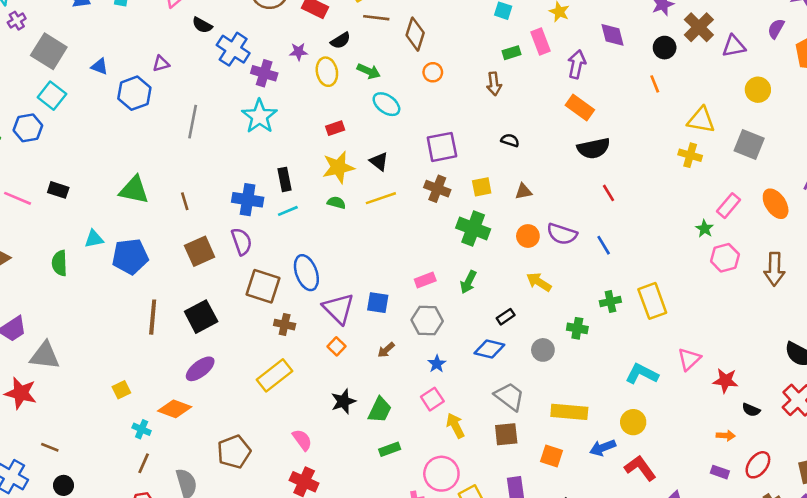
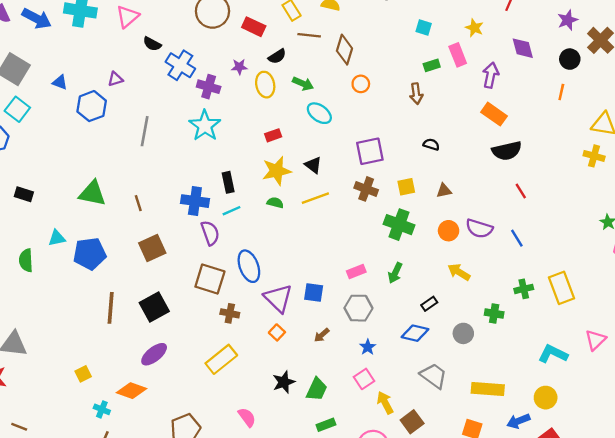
orange line: (655, 84) -> (561, 92), turned 35
purple semicircle: (242, 241) -> (210, 233), moved
brown square: (506, 434) -> (412, 422), moved, turned -30

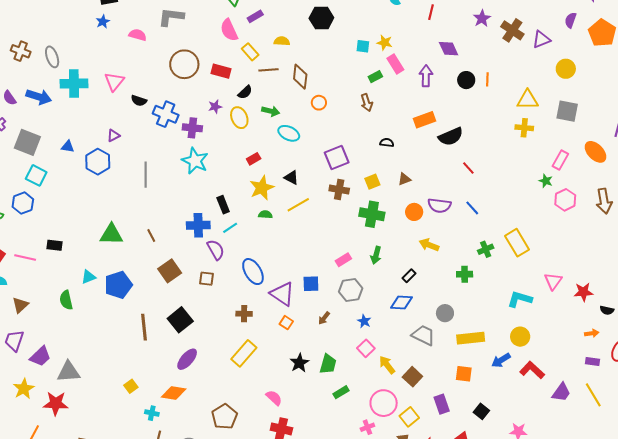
yellow star: (474, 28) -> (385, 43), moved
black circle: (570, 59) -> (466, 80), moved
orange rectangle: (494, 114) -> (424, 120), moved, turned -45
brown square: (210, 279) -> (207, 279), moved, size x0.6
gray circle: (463, 333) -> (445, 313), moved

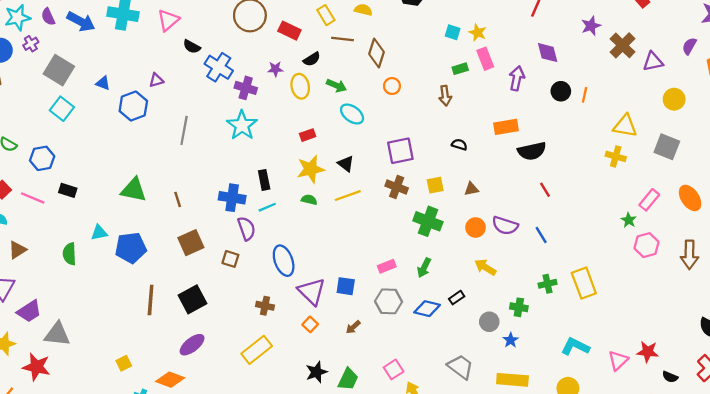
blue hexagon: (23, 203) -> (42, 158), moved
pink triangle: (553, 281) -> (618, 360), moved
blue diamond: (402, 302) -> (427, 309), moved
gray circle: (445, 313) -> (489, 322), moved
blue star: (364, 321) -> (511, 340), moved

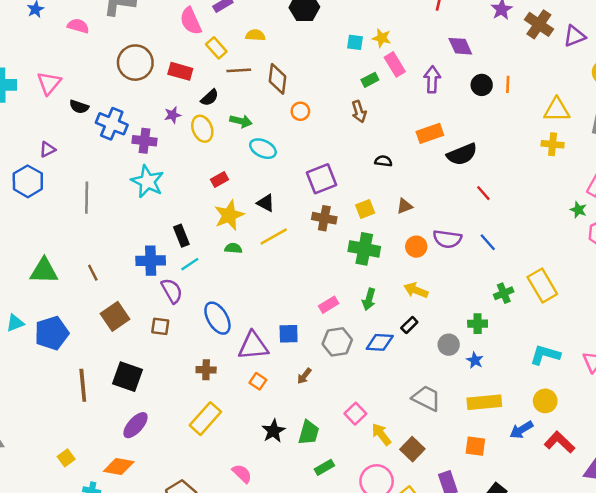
yellow arrow: (485, 267) -> (416, 290), moved
purple triangle: (312, 292) -> (253, 346), turned -40
black square: (193, 299) -> (127, 377), turned -32

